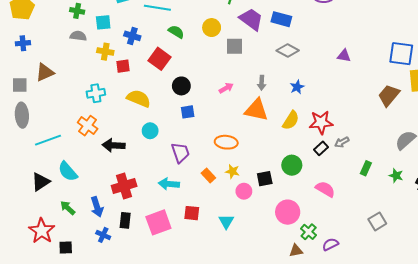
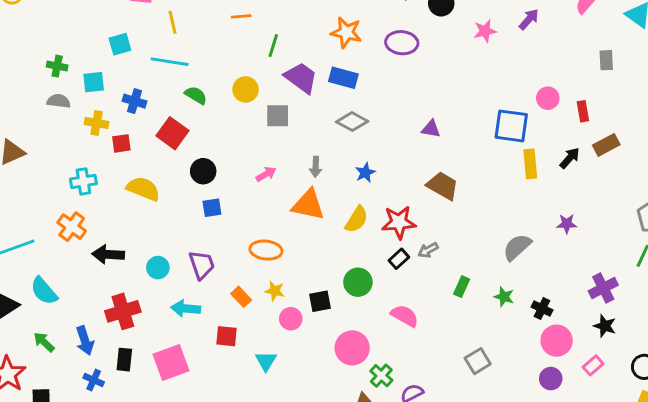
brown trapezoid: (389, 95) -> (443, 186), moved, turned 80
cyan circle: (150, 131) -> (158, 268), moved
red square: (192, 213) -> (227, 336), moved

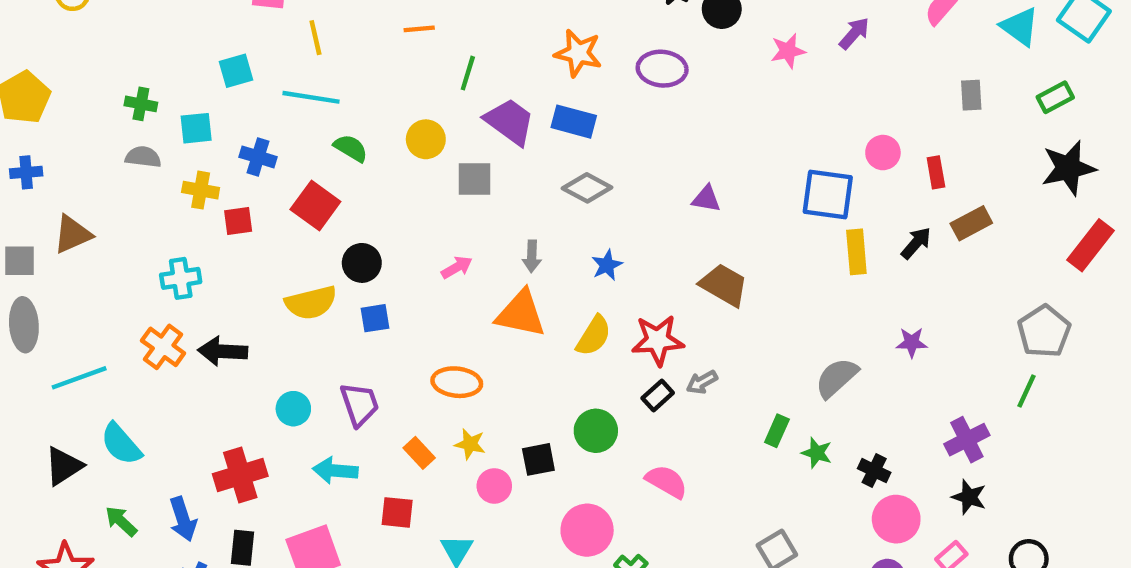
yellow semicircle: (143, 189) -> (311, 303), moved, turned 144
black arrow: (108, 254) -> (223, 351), moved
green rectangle: (462, 287) -> (777, 431), moved

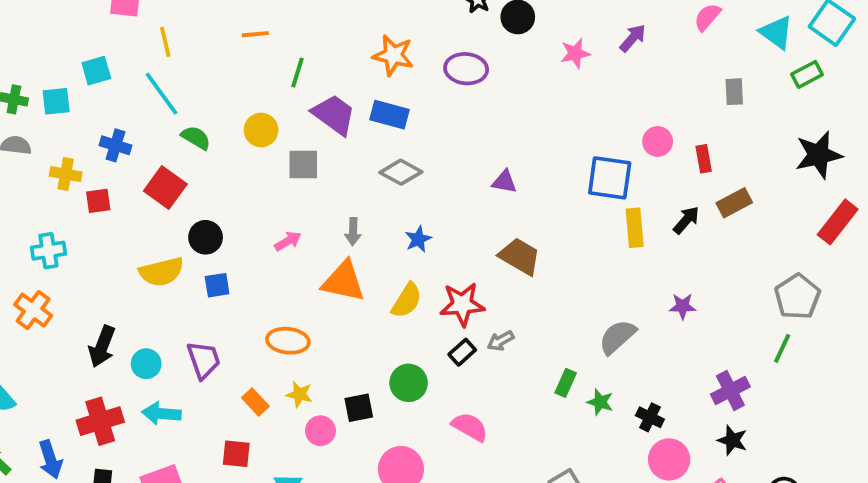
cyan line: (311, 97) -> (161, 94), turned 45
green rectangle: (1055, 97) -> (807, 74), moved
cyan square: (196, 128) -> (56, 101), moved
black arrow: (223, 351) -> (102, 346), moved, turned -72
cyan arrow: (335, 471) -> (161, 414), moved

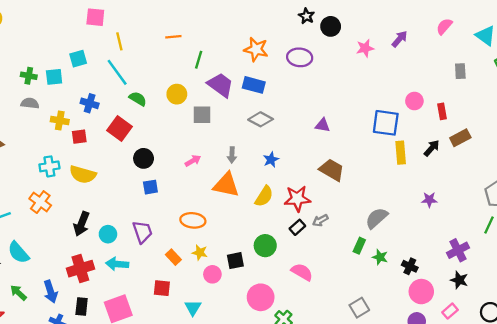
yellow semicircle: (161, 272) -> (83, 174), moved, turned 30
gray semicircle: (617, 337) -> (377, 218), moved

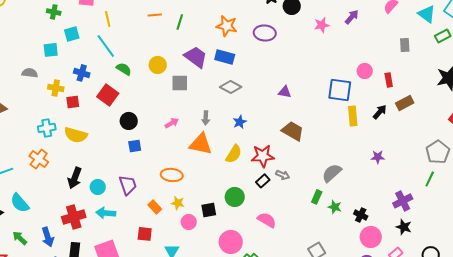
green line: (199, 60) -> (180, 22), moved
green cross: (29, 76) -> (54, 12), moved
gray arrow: (320, 220) -> (283, 175), turned -128

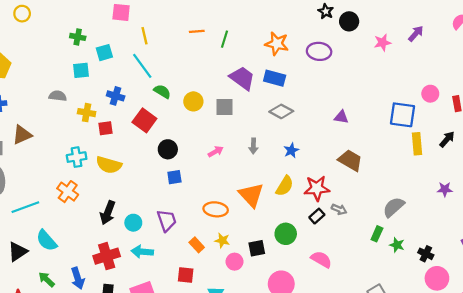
green cross: (54, 12) -> (78, 37), moved
yellow circle: (158, 65) -> (193, 101), moved
orange triangle: (201, 144) -> (251, 195), moved, turned 35

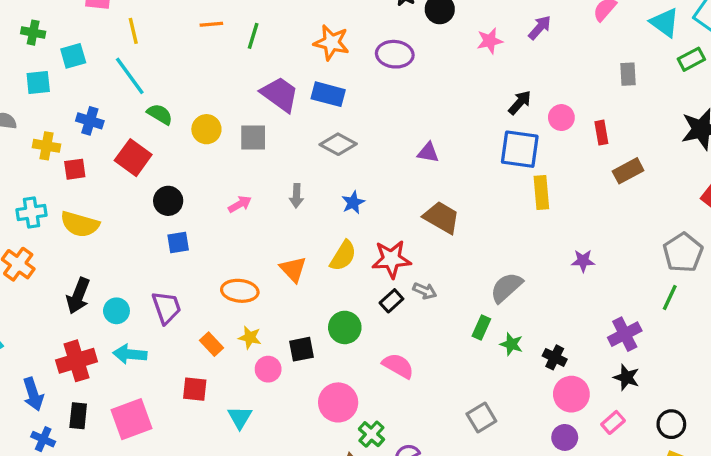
black arrow: (447, 139) -> (520, 103), moved
orange triangle: (251, 195) -> (293, 269), size x0.7

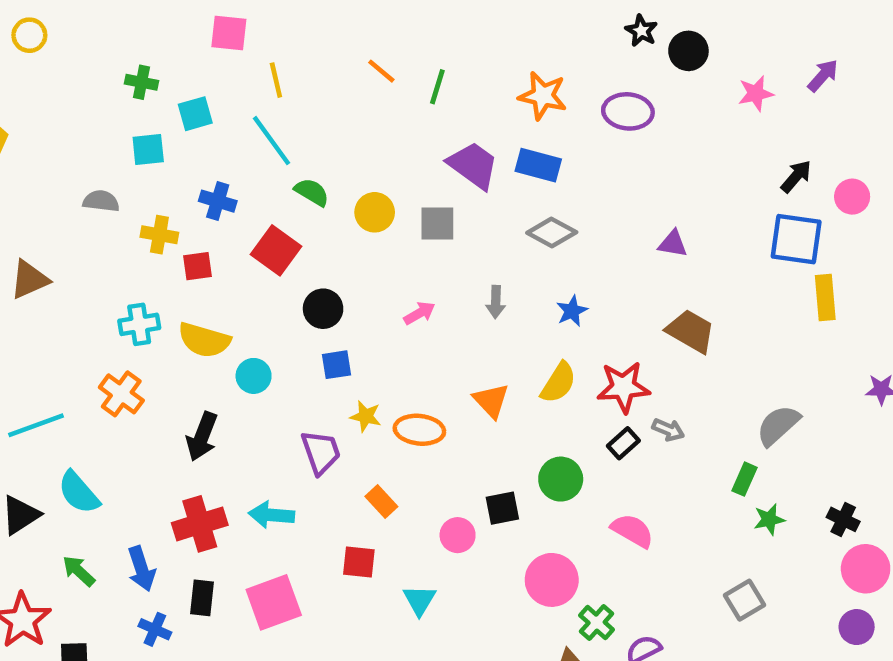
orange line: (211, 24) -> (381, 71), turned 45
cyan circle: (116, 311) -> (254, 376), moved
yellow star: (250, 337) -> (366, 416), moved
green star: (511, 344) -> (769, 519), moved, turned -30

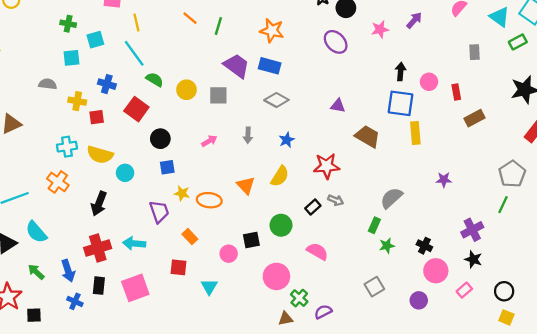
purple ellipse: (628, 111) -> (336, 42), moved, turned 40
black arrow: (796, 176) -> (401, 72), turned -36
brown trapezoid: (691, 331) -> (368, 136), moved
red star: (623, 387) -> (327, 166), moved
purple circle: (857, 627) -> (419, 300), moved

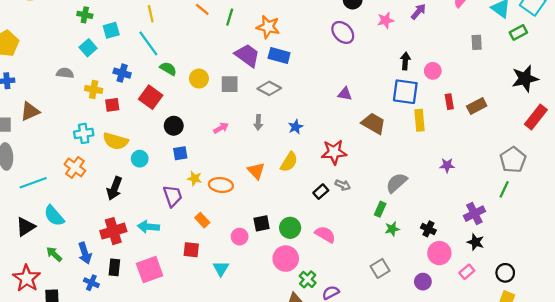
orange star: (272, 31) -> (268, 27), moved
cyan square: (72, 58) -> (88, 48), turned -35
red rectangle: (456, 92) -> (449, 102), moved
gray diamond: (276, 100) -> (269, 88), moved
green circle: (281, 225) -> (290, 228), moved

